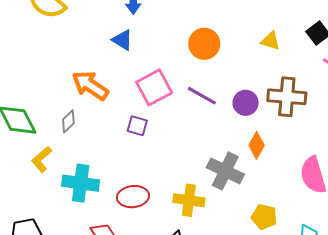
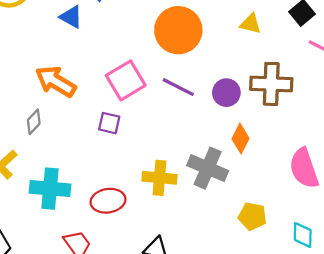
blue triangle: (122, 40) -> (71, 17), moved
orange circle: (204, 44) -> (178, 30), size x1.4
yellow cross: (189, 200) -> (159, 178), moved

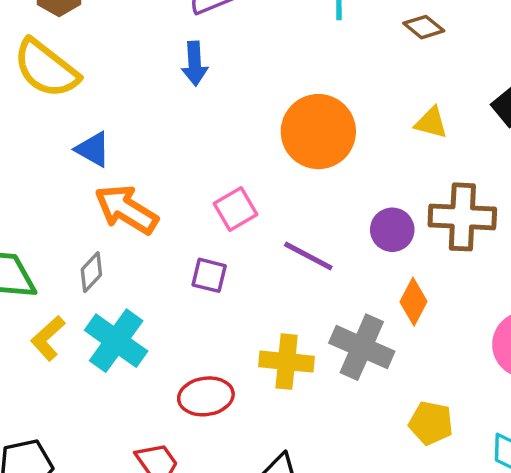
blue triangle: (71, 17) -> (93, 149), moved
pink square: (126, 80) -> (235, 209), size x0.7
purple line: (178, 87) -> (308, 256), moved
cyan cross: (50, 189) -> (116, 341), moved, turned 30

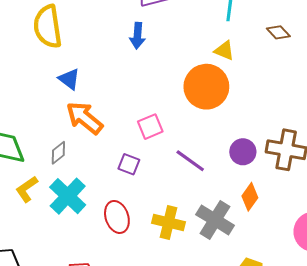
yellow semicircle: (46, 68) -> (48, 27), turned 36
yellow triangle: (431, 123) -> (224, 51), moved
red ellipse: (206, 396) -> (117, 217), moved, turned 72

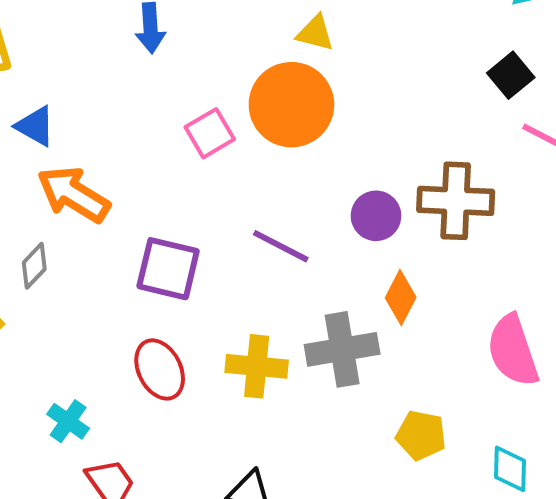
pink square: (150, 127) -> (210, 133), moved
purple square: (129, 164) -> (168, 269), size x1.6
cyan cross: (68, 196) -> (68, 421), moved, size x0.6
gray cross: (215, 220) -> (342, 349), turned -33

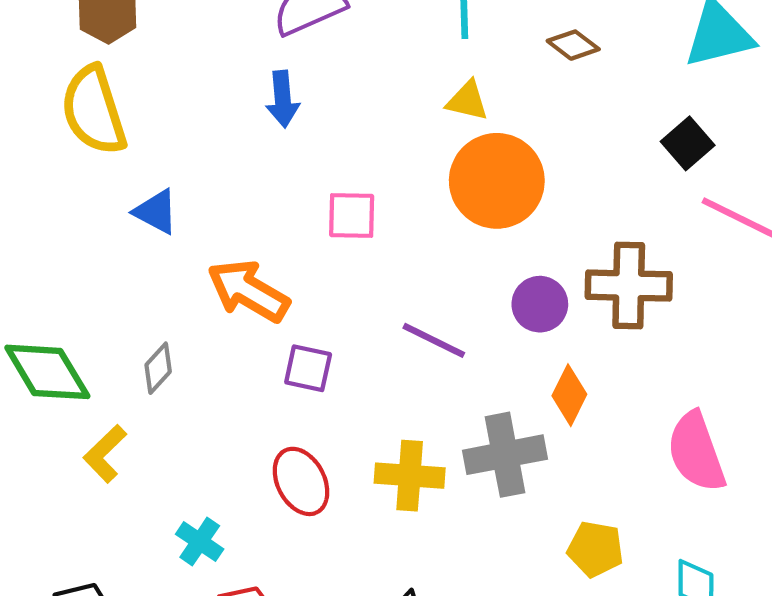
orange circle: (291, 105) -> (497, 181), moved
pink square: (210, 133) -> (352, 216), turned 33
orange arrow: (74, 194) -> (248, 291), moved
purple square: (168, 269) -> (308, 368), size x0.7

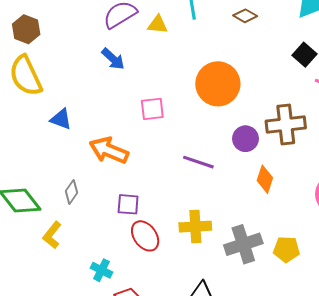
blue arrow: (283, 99) -> (113, 59), turned -35
yellow triangle: (467, 101) -> (158, 24), moved
purple square: (308, 368) -> (128, 204), moved
gray cross: (505, 455) -> (243, 244), moved

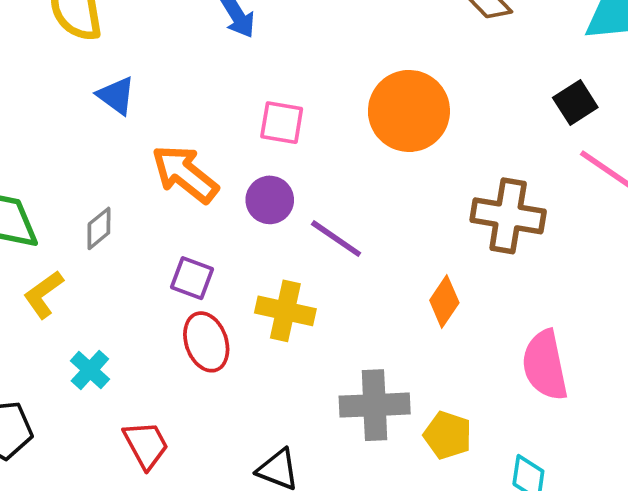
purple circle: (246, 139) -> (270, 200), moved
yellow cross: (195, 227) -> (285, 311), moved
cyan cross: (102, 270) -> (90, 370), moved

